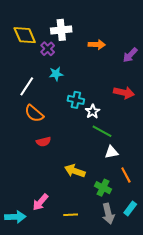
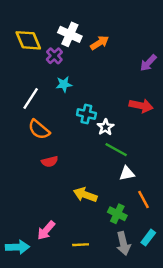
white cross: (61, 30) -> (70, 34), turned 30
orange arrow: (97, 45) -> (100, 43), moved, turned -35

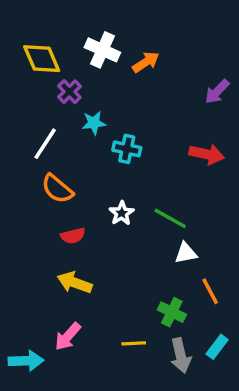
purple cross: (54, 56) -> (69, 92), moved
cyan cross: (86, 114) -> (127, 149), moved
white star: (105, 127) -> (122, 213), moved
yellow arrow: (85, 195) -> (75, 283), moved
yellow line: (81, 245) -> (134, 343), moved

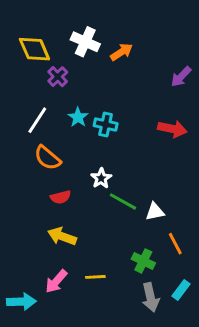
cyan star: (94, 123) -> (78, 117), moved, turned -30
green line: (170, 218) -> (123, 201), moved
yellow line: (134, 343) -> (95, 277), moved

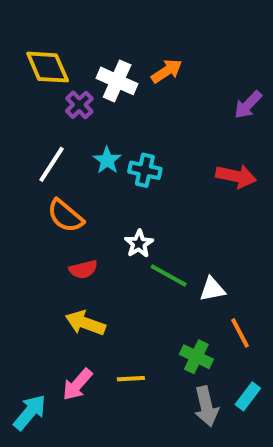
white cross: (85, 42) -> (117, 81), moved
cyan arrow: (21, 302) -> (30, 412), turned -48

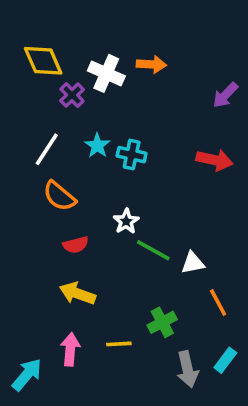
orange arrow: (167, 71) -> (151, 64), turned 36
green cross: (196, 357) -> (162, 322), moved, turned 36
pink arrow: (77, 385) -> (70, 349), turned 144

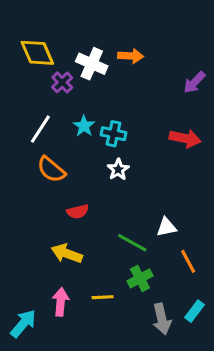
white star: (126, 221) -> (118, 170), moved
red semicircle: (76, 245) -> (78, 212), moved
green line: (153, 250) -> (132, 243), moved

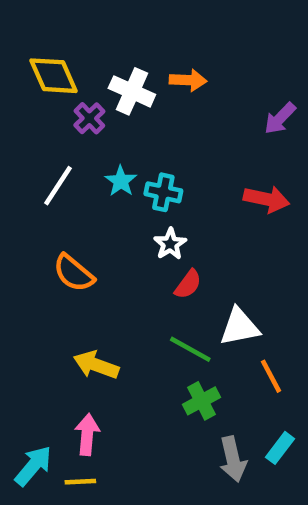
orange semicircle: (51, 170) -> (74, 273), moved
red semicircle: (78, 212) -> (188, 284), moved, turned -40
white triangle: (166, 227) -> (240, 327), size x1.4
yellow line: (103, 297) -> (80, 482), moved

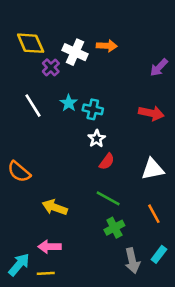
white line: (58, 186) -> (33, 106), turned -65
orange semicircle: (74, 273) -> (19, 172), moved
white triangle: (240, 327) -> (153, 169), moved
pink arrow: (87, 434) -> (50, 247), turned -95

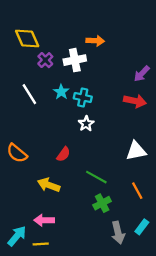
white cross: (75, 52) -> (75, 60), moved, turned -35
purple arrow: (159, 67) -> (142, 74), moved
red semicircle: (107, 162) -> (63, 154), moved

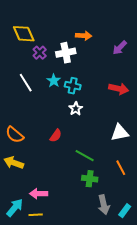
purple arrow: (142, 74) -> (120, 48), moved
yellow arrow: (49, 185) -> (14, 163), moved
green cross: (102, 203) -> (90, 179), turned 35
cyan rectangle: (142, 227) -> (125, 211), moved

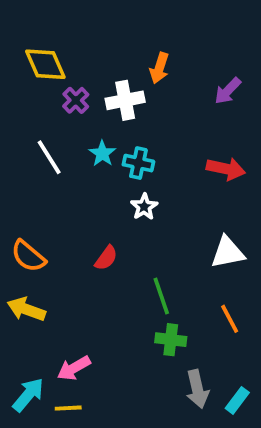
orange arrow: (84, 36) -> (159, 68), turned 105
green line: (85, 156) -> (161, 296), turned 42
pink arrow: (39, 194) -> (74, 368), turned -30

